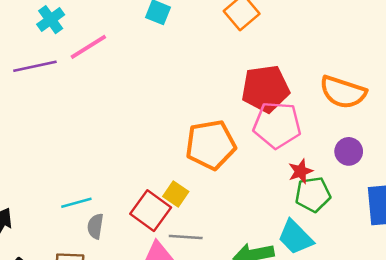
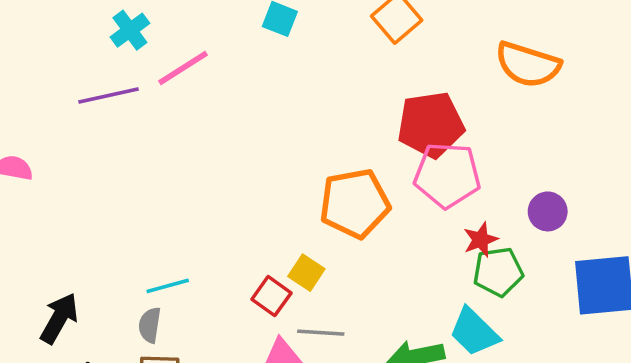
orange semicircle: (343, 92) -> (528, 65), moved
red square: (151, 211) -> (271, 296), size x0.7
gray semicircle: (95, 226) -> (150, 325), moved

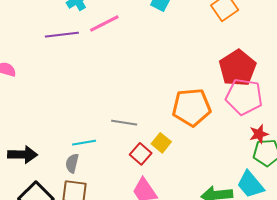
red pentagon: (431, 125) -> (238, 68), turned -30
black arrow: (59, 318) -> (23, 155), turned 56
gray line: (321, 333) -> (124, 123), moved

